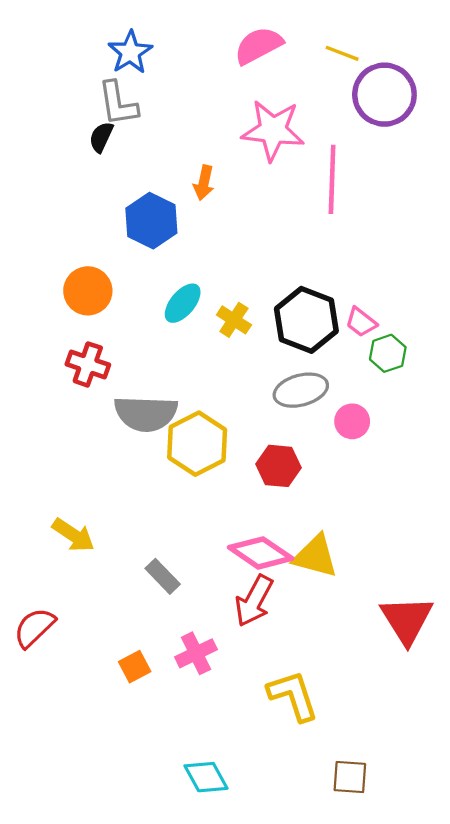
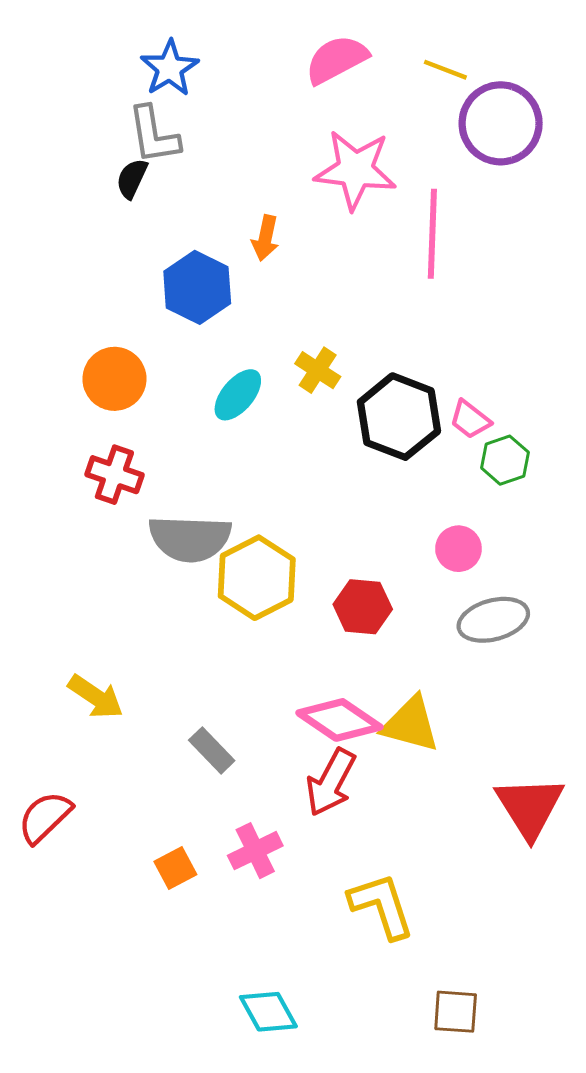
yellow cross: (234, 320) -> (318, 370), moved
gray ellipse: (301, 390) -> (493, 620), moved

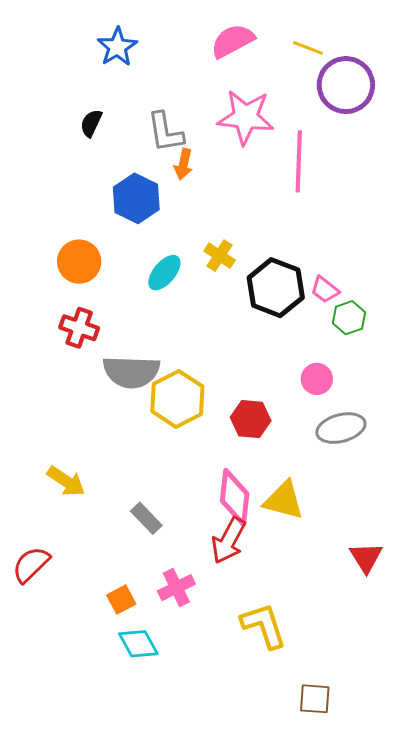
gray L-shape: (154, 135) -> (165, 132), moved
pink diamond: (339, 720) -> (235, 497), turned 62
red triangle: (530, 807) -> (366, 557), size x0.7
cyan diamond: (268, 1012) -> (138, 644), moved

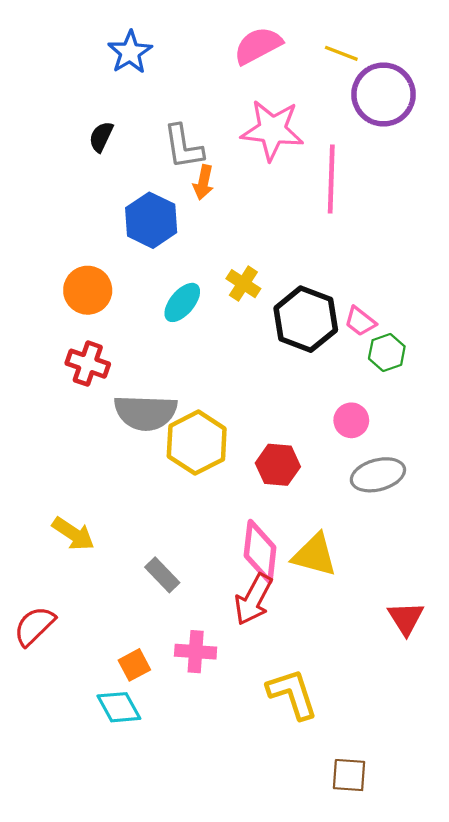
pink cross: (176, 588) -> (196, 652), turned 30
cyan diamond: (138, 644) -> (119, 707), moved

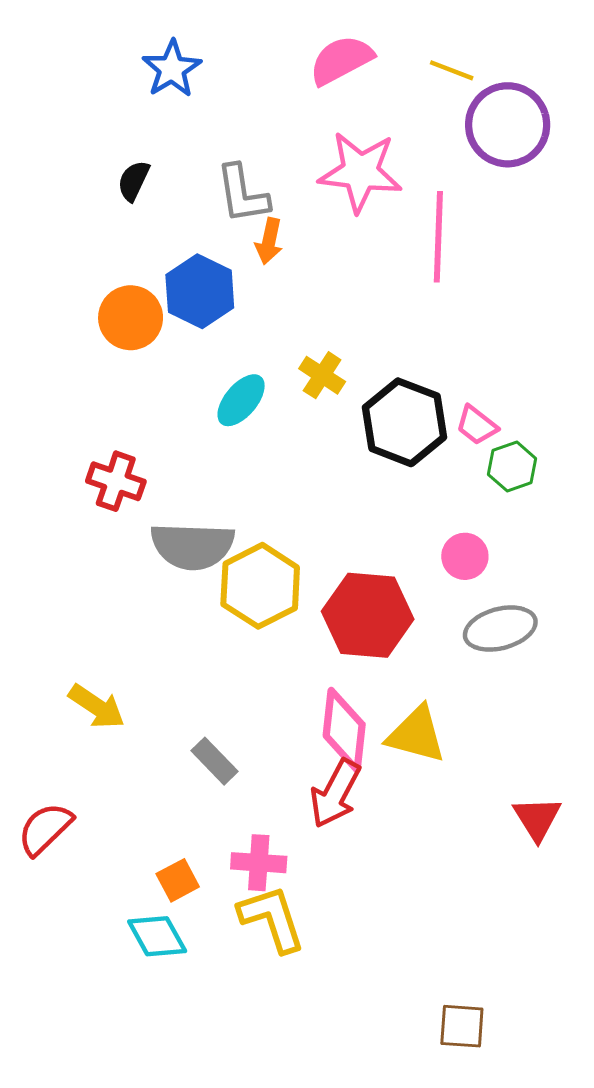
orange circle: (88, 290) -> (131, 318), moved
red hexagon: (278, 465) -> (368, 615), size x1.5
yellow L-shape: (292, 694) -> (272, 919), moved

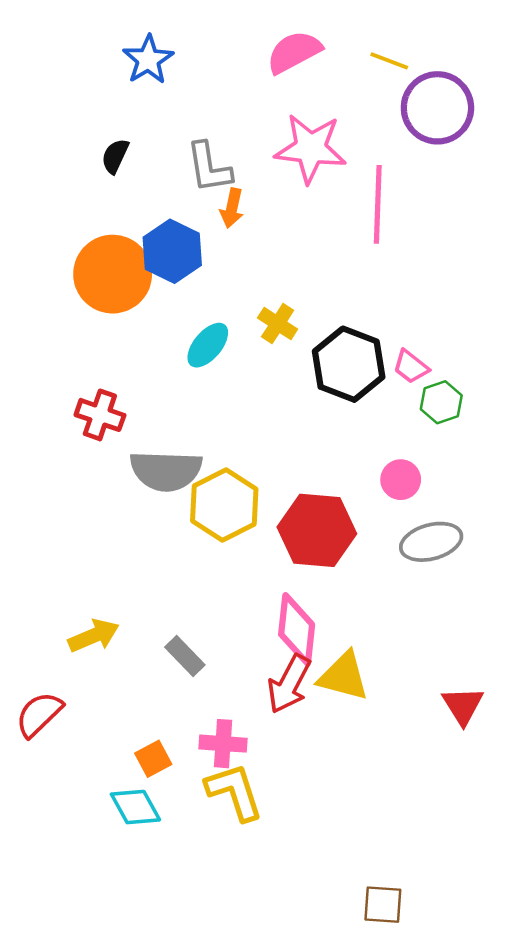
orange circle: (131, 318) -> (113, 274), size x1.4
yellow arrow: (97, 707) -> (94, 636), moved, turned -57
yellow triangle: (416, 735) -> (344, 676), moved
brown square: (462, 1026) -> (383, 905), moved

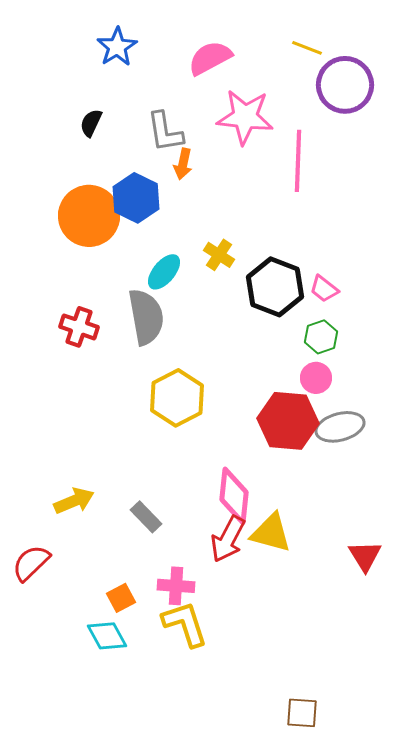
pink semicircle: (294, 52) -> (210, 58), moved
green hexagon: (441, 402) -> (321, 337), moved
gray semicircle: (166, 471) -> (146, 317), moved, turned -102
red hexagon: (317, 530) -> (288, 421), moved

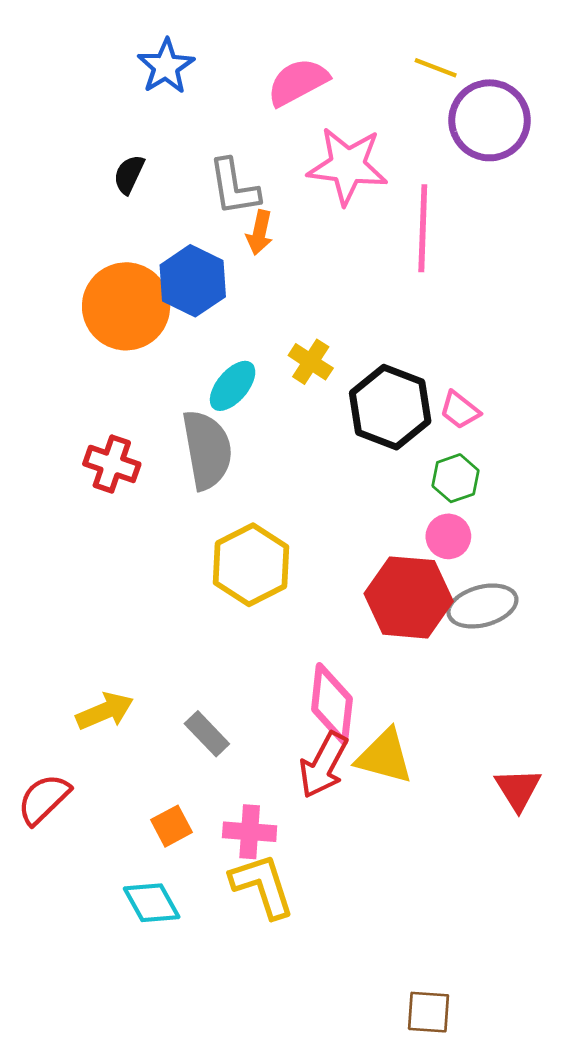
orange square: (121, 598) -> (171, 826), moved

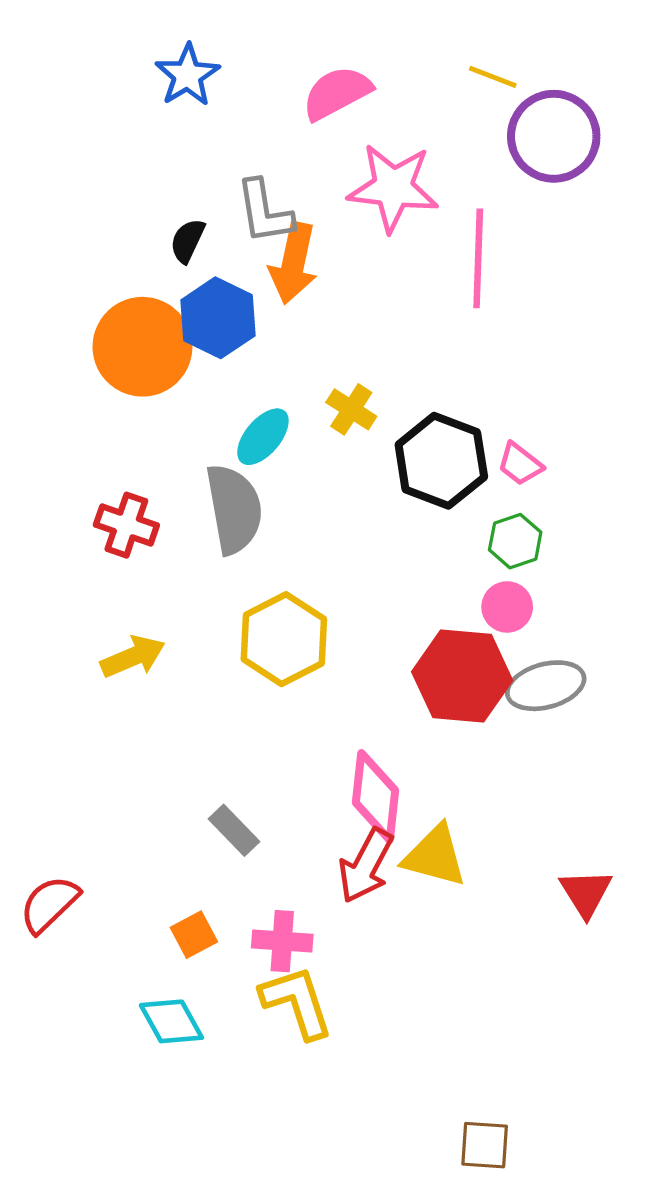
black semicircle: (129, 174) -> (187, 241), moved
orange arrow: (260, 233) -> (293, 263), size x1.6
yellow arrow: (105, 711) -> (133, 657), moved

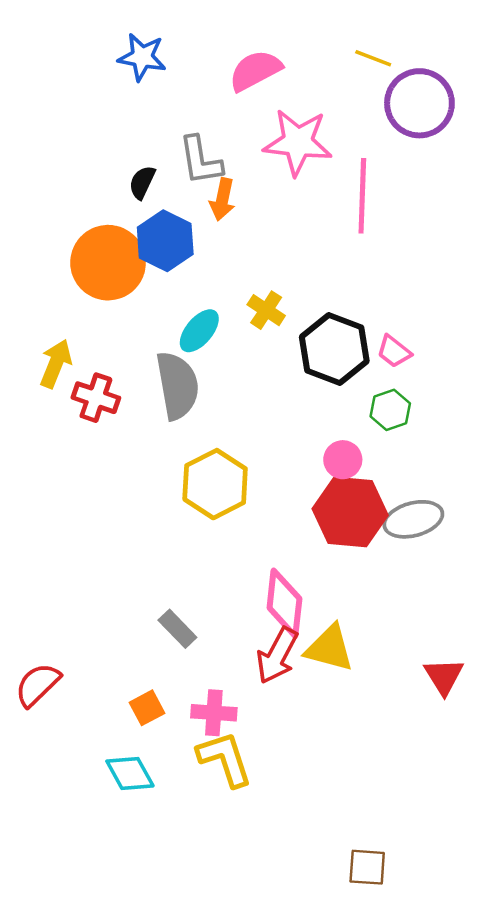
blue star: (187, 75) -> (142, 57), turned -30
orange arrow: (293, 263) -> (222, 199), size x0.7
pink circle: (507, 607) -> (343, 460), moved
yellow arrow: (133, 657) -> (56, 364), moved, turned -45

